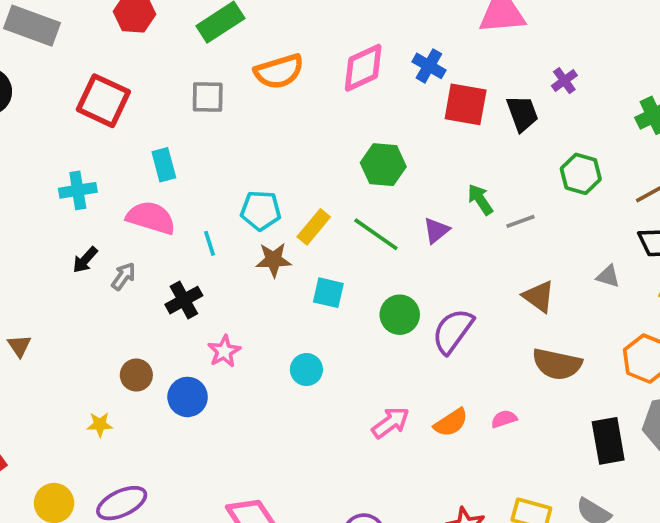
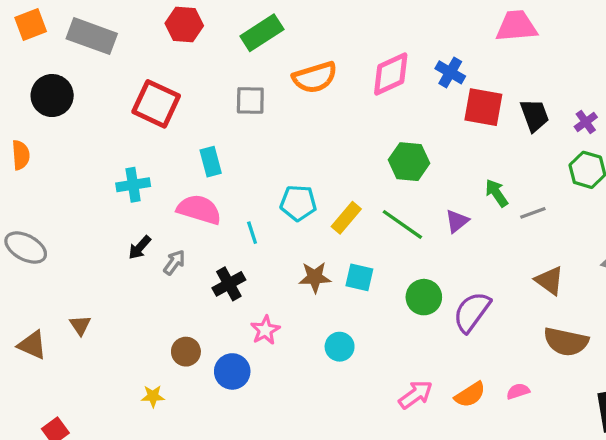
purple cross: (564, 81) -> (586, 122), moved
brown star: (274, 260) -> (315, 277), moved

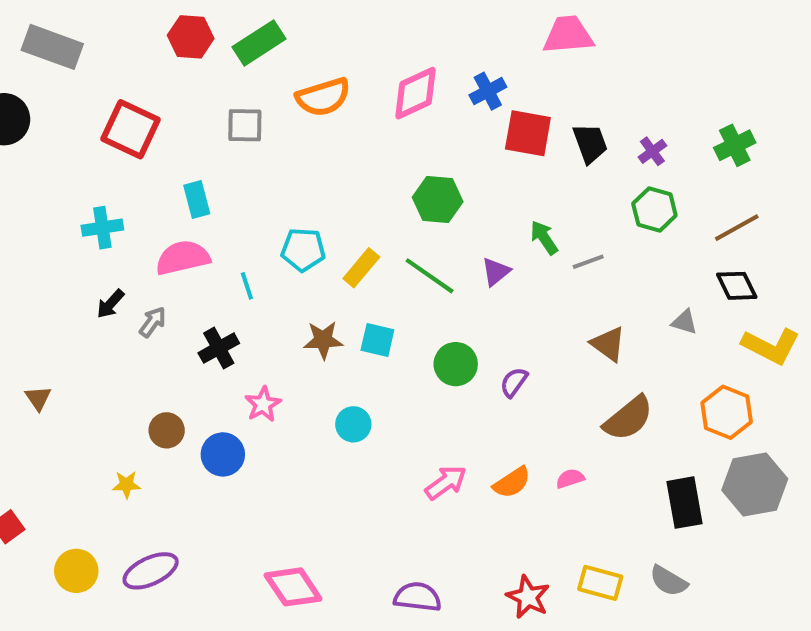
red hexagon: (184, 24) -> (191, 37), moved
blue cross: (450, 72) -> (488, 91), turned 32
pink semicircle: (199, 210) -> (183, 258), turned -30
purple semicircle: (472, 312) -> (514, 382), size x0.6
brown semicircle: (566, 342) -> (628, 418), turned -51

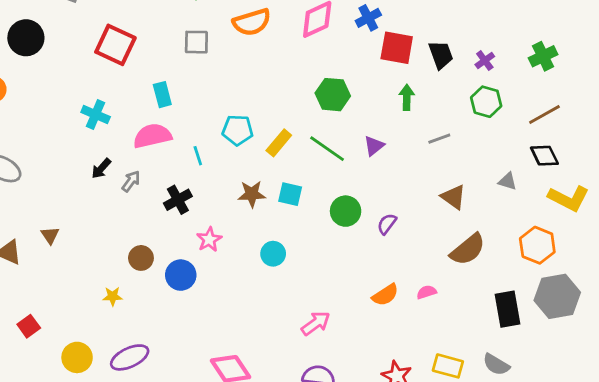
cyan cross: (102, 228) -> (96, 114), turned 32
green arrow: (544, 238) -> (407, 97), moved, turned 35
pink arrow: (446, 483) -> (316, 323), moved

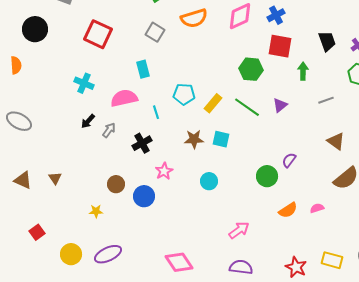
gray square: (196, 42) -> (155, 32), turned 30
red square: (397, 48) -> (280, 46), moved
cyan rectangle: (162, 95) -> (143, 69), moved
green circle: (346, 211) -> (267, 176), moved
brown triangle: (50, 235) -> (55, 178), moved

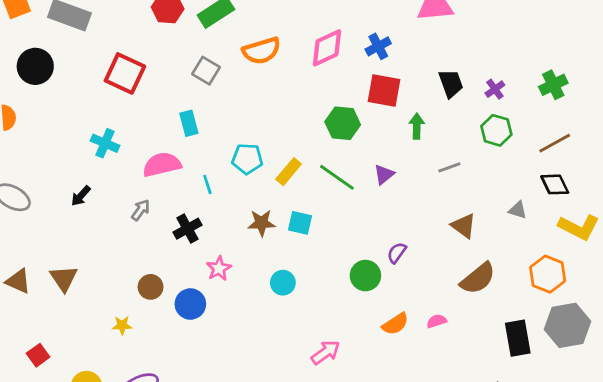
black arrow: (88, 121) -> (81, 196), moved
brown triangle: (55, 178) -> (64, 278), size x1.5

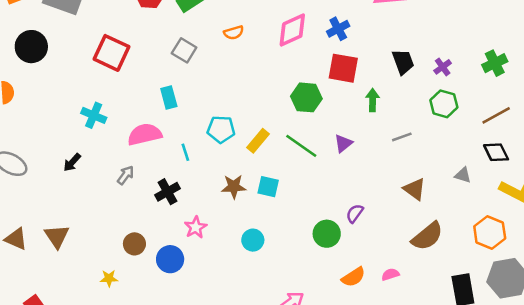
orange semicircle: (262, 51) -> (234, 33), size x0.6

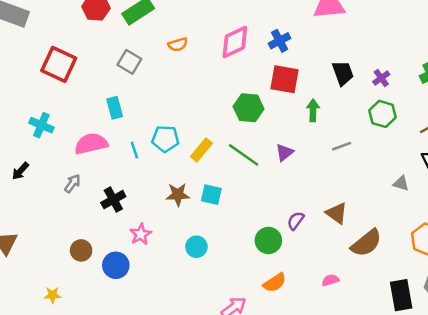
cyan line: (185, 152) -> (134, 150), moved
brown triangle: (415, 189) -> (337, 213), moved
orange semicircle: (353, 277) -> (275, 283), moved
yellow star: (109, 278) -> (53, 295), moved

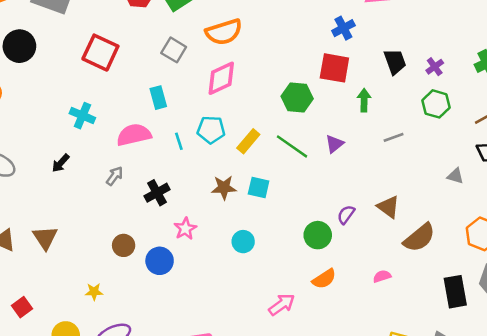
blue cross: (280, 41) -> (343, 28), moved
pink diamond: (235, 42) -> (221, 78), moved
orange semicircle: (178, 45) -> (224, 32), size x1.8

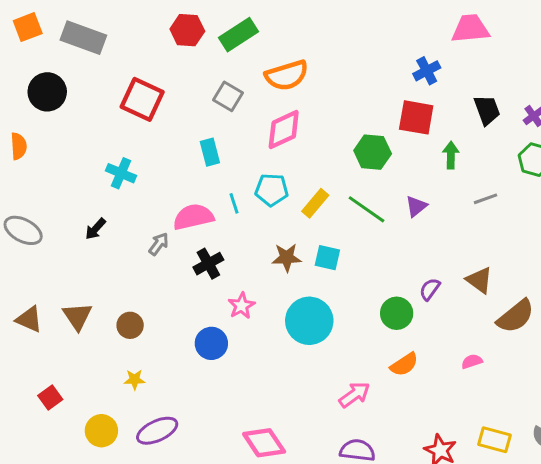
pink semicircle: (134, 135) -> (193, 217), moved
cyan circle: (243, 242) -> (309, 321), size x1.8
brown circle: (124, 245) -> (130, 325), moved

